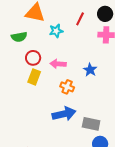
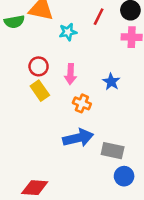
green semicircle: (19, 37) -> (14, 22), moved
pink arrow: (58, 64) -> (70, 74), turned -91
yellow rectangle: (34, 77) -> (40, 91), turned -56

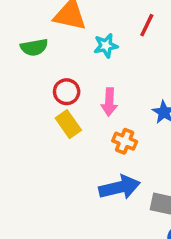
green semicircle: (14, 22) -> (34, 47), moved

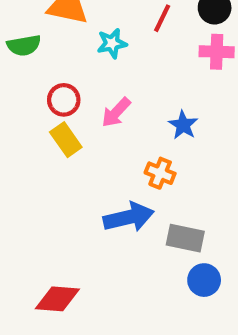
pink arrow: (109, 102) -> (116, 112), turned 40
orange cross: (125, 141) -> (160, 173), moved

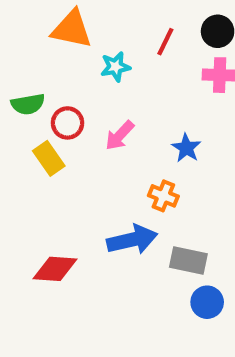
green semicircle: (24, 45) -> (28, 104), moved
yellow rectangle: (66, 140) -> (49, 158), moved
red diamond: (57, 299) -> (55, 269), moved

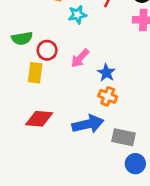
blue star: (186, 148) -> (106, 73), moved
yellow rectangle: (49, 158) -> (35, 73), turned 42
red diamond: (55, 269) -> (39, 119), moved

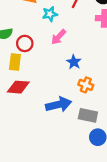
pink arrow: (80, 58) -> (59, 37), moved
orange cross: (108, 96) -> (86, 85), moved
red diamond: (39, 119) -> (18, 87), moved

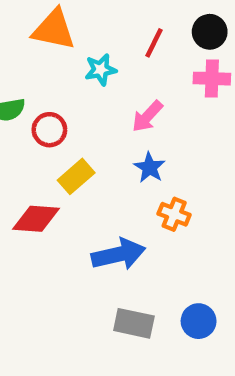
pink arrow: (59, 37) -> (147, 116), moved
yellow rectangle: (15, 62) -> (76, 176), moved, turned 42
gray rectangle: (88, 115) -> (134, 323), moved

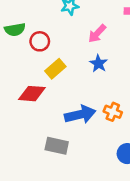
orange cross: (174, 214) -> (113, 112), moved
gray rectangle: (134, 323) -> (57, 146), moved

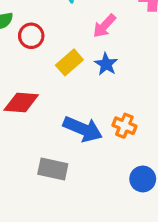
yellow rectangle: (55, 69) -> (69, 62), moved
blue arrow: (80, 114) -> (83, 129), turned 36

